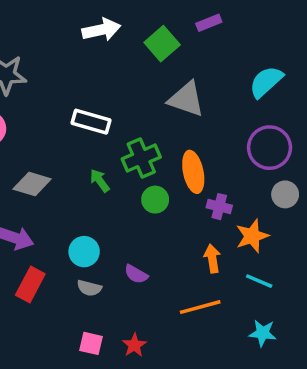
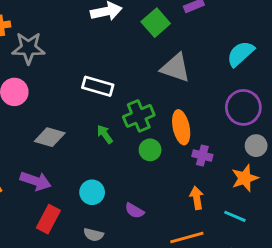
orange star: (252, 236) -> (245, 178), moved
gray semicircle: (89, 288) -> (94, 235), moved

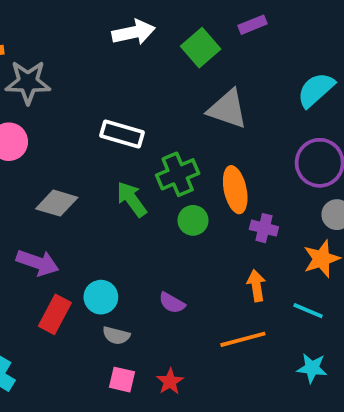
green arrow: (105, 134) -> (132, 199), size x1.4
cyan circle: (92, 192) -> (101, 297), moved

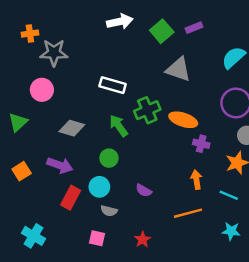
purple rectangle: (252, 25) -> (194, 28), moved
orange ellipse: (235, 190) -> (183, 120), turned -60
green circle: (193, 220) -> (109, 158), moved
pink square: (122, 380) -> (97, 238), moved

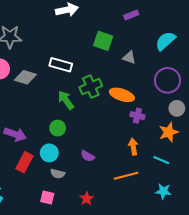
green square: (162, 31) -> (103, 41), moved, turned -30
gray triangle: (178, 69) -> (129, 58), moved, size x0.6
gray diamond: (72, 128) -> (25, 77), moved

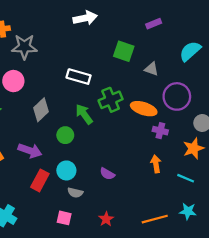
gray diamond: (25, 77) -> (41, 110), moved, turned -60
purple circle: (168, 80) -> (177, 96), moved
green circle: (58, 128) -> (65, 135), moved
orange line: (126, 176) -> (155, 219), moved

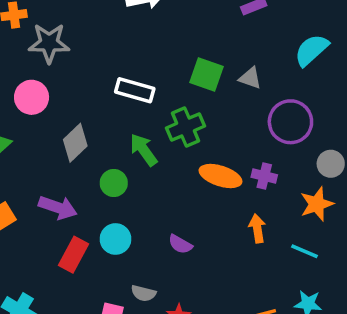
green square: (124, 51) -> (206, 75), moved
orange ellipse: (144, 109) -> (220, 176), moved
gray semicircle: (75, 193) -> (143, 293), moved

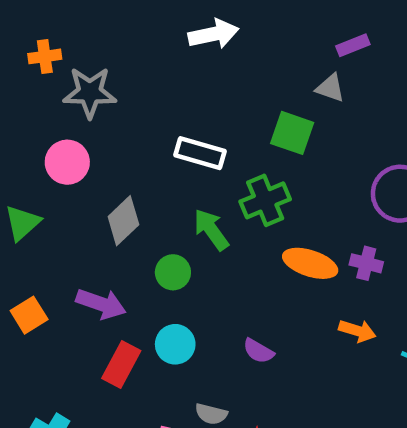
gray triangle: (250, 78) -> (330, 88), moved
orange arrow: (257, 228) -> (357, 331), turned 116

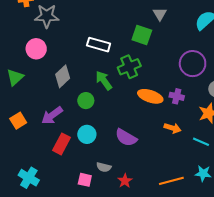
gray triangle: (330, 88) -> (160, 14), turned 40
purple arrow: (101, 304) -> (52, 115), turned 125
purple semicircle: (258, 351) -> (126, 138), size x1.5

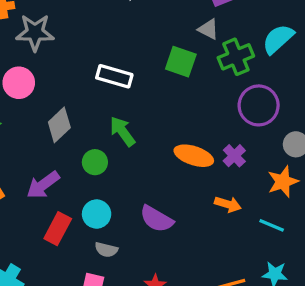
gray triangle: (160, 14) -> (208, 29), turned -32
green cross: (129, 67) -> (236, 57), moved
purple cross: (177, 96) -> (234, 156), turned 32
gray semicircle: (104, 167) -> (106, 250), moved

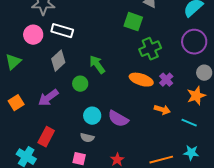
green cross: (236, 57) -> (150, 49), moved
white rectangle: (114, 76) -> (62, 31), moved
purple circle: (259, 105) -> (194, 42), moved
cyan circle: (97, 214) -> (92, 116), moved
red rectangle: (58, 229) -> (46, 137), moved

